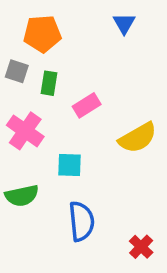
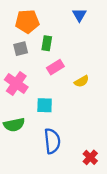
gray square: (17, 71) -> (21, 49), moved, turned -32
green rectangle: (49, 83) -> (47, 43), moved
yellow semicircle: (138, 138) -> (82, 81), moved, size x0.6

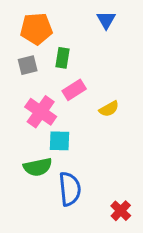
pink cross: (16, 83) -> (41, 112), moved
green semicircle: (14, 125) -> (38, 167), moved

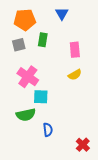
blue triangle: (106, 20) -> (62, 14), moved
pink rectangle: (74, 90) -> (75, 50), moved, turned -63
blue semicircle: (70, 189) -> (48, 130), size x0.6

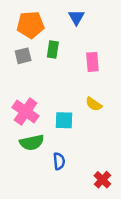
yellow semicircle: (75, 75) -> (94, 104), moved, turned 64
pink cross: (28, 77) -> (26, 112), moved
cyan square: (41, 97) -> (64, 120), moved

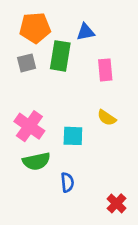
blue triangle: (76, 17) -> (86, 32), moved, turned 49
green rectangle: (53, 50) -> (60, 56), size x1.5

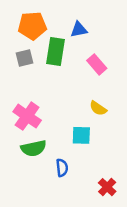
pink rectangle: (105, 70) -> (97, 64), turned -36
cyan square: (73, 136) -> (81, 135), moved

